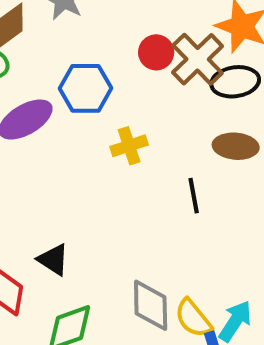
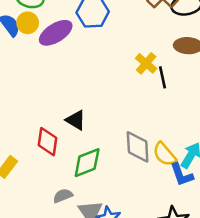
yellow cross: (129, 146) -> (146, 63), moved, turned -30

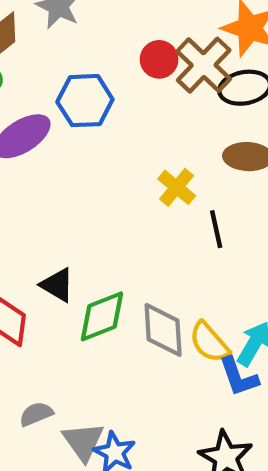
black line: (162, 77) -> (216, 229), moved
green diamond: (87, 163) -> (102, 316), moved

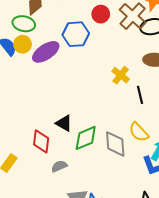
red circle: (159, 59) -> (101, 14), moved
yellow semicircle: (209, 342) -> (139, 132), moved
gray semicircle: (36, 414) -> (59, 166), moved

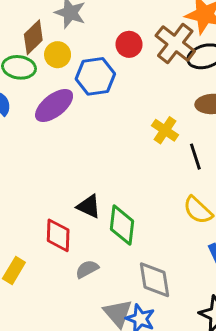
yellow circle: (23, 44) -> (58, 55), moved
green diamond: (86, 138) -> (122, 225), turned -56
gray diamond: (115, 144) -> (154, 280), moved

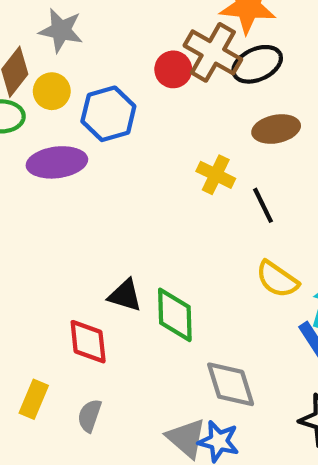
red circle: (129, 44) -> (173, 69), moved
purple ellipse: (54, 105) -> (57, 162), turned 39
gray semicircle: (87, 269) -> (89, 416), moved, turned -35

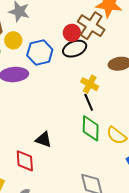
black ellipse: (257, 64) -> (75, 49), moved
black line: (263, 205) -> (89, 102), moved
green diamond: (175, 315) -> (91, 128), moved

